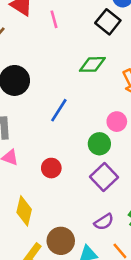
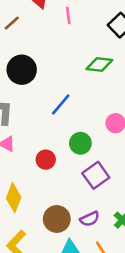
green circle: (99, 144) -> (80, 143), moved
brown circle: (61, 241) -> (57, 219), moved

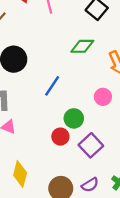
red circle: (46, 160) -> (60, 137), moved

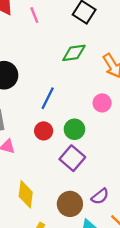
red circle: (60, 137) -> (44, 131), moved
purple square: (91, 145) -> (72, 158), moved

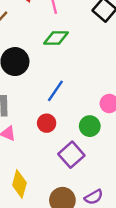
green diamond: (74, 53) -> (56, 38), moved
green circle: (74, 129) -> (90, 126), moved

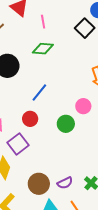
purple square: (71, 155) -> (18, 144), moved

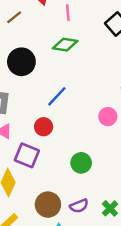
green circle: (66, 124) -> (81, 163), moved
purple square: (18, 144) -> (27, 155), turned -35

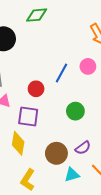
blue line: (57, 96) -> (62, 73), moved

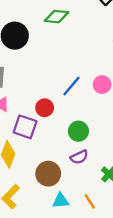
red circle: (36, 89) -> (45, 108), moved
purple semicircle: (83, 148) -> (79, 157), moved

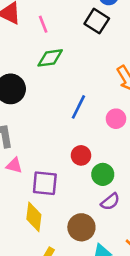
blue line: (71, 86) -> (78, 107), moved
red circle: (45, 108) -> (81, 155), moved

